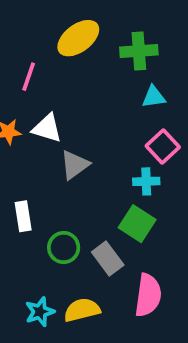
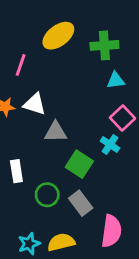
gray triangle: (75, 165) -> (56, 132), turned 35
cyan cross: (146, 181) -> (110, 145), turned 36
green square: (137, 224) -> (79, 164), moved

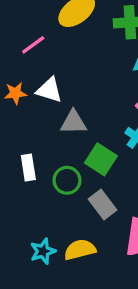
pink line: (21, 65) -> (33, 45), turned 35
green circle: (47, 195) -> (67, 180), moved

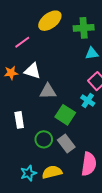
green circle: (67, 180) -> (44, 139), moved

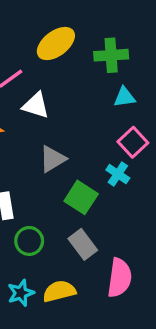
white triangle: (33, 71) -> (36, 105), moved
gray triangle: (48, 91) -> (53, 159), turned -30
green circle: (44, 139) -> (29, 241), moved

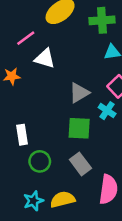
gray triangle: (53, 159) -> (79, 93), moved
green square: (81, 197) -> (79, 128), turned -30

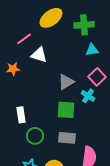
gray rectangle: (80, 164) -> (67, 138), turned -48

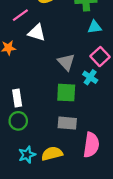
gray triangle: (66, 82) -> (66, 62), turned -42
green circle: (35, 136) -> (18, 121), moved

